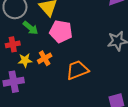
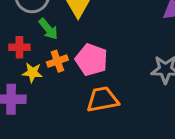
pink pentagon: (61, 31) -> (91, 60), moved
orange cross: (45, 58) -> (57, 61), moved

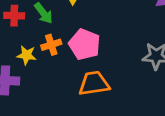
red cross: (19, 47) -> (14, 16), moved

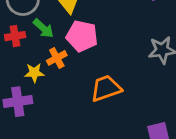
pink pentagon: (84, 44) -> (82, 36), moved

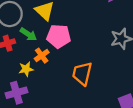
orange trapezoid: (106, 88) -> (82, 74), turned -50

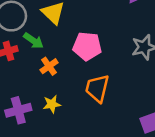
pink pentagon: (59, 36) -> (87, 46), moved
yellow star: (26, 69) -> (52, 104), moved

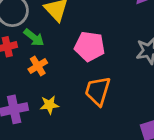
orange cross: (49, 66) -> (38, 66), moved

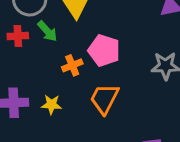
orange cross: (38, 66) -> (72, 65), moved

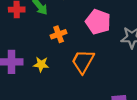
pink pentagon: (104, 51) -> (98, 22), moved

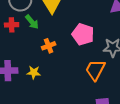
orange trapezoid: (83, 61) -> (95, 70), moved

